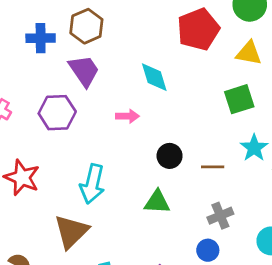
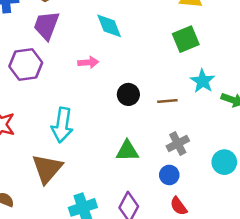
purple trapezoid: (84, 71) -> (46, 25), turned -120
green triangle: (157, 202) -> (127, 151), moved

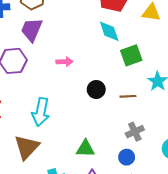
cyan diamond: (109, 26) -> (109, 31), moved
green square: (186, 39) -> (131, 55), moved
green triangle: (127, 151) -> (85, 149), moved

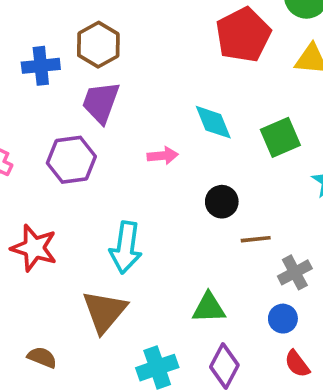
cyan diamond: (109, 31) -> (213, 122), moved
brown line: (128, 96) -> (256, 239), moved

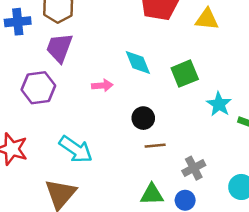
brown line: (256, 239) -> (155, 146), moved
cyan arrow: (126, 247) -> (76, 149), turned -64
green triangle: (209, 308) -> (152, 194), moved

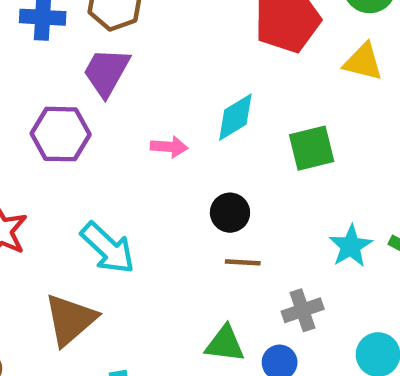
cyan diamond: (138, 62) -> (235, 117), turned 72
cyan star: (219, 104) -> (351, 246), moved

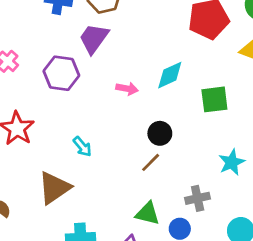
cyan arrow: (108, 248) -> (82, 147), size x0.6
brown line: (243, 262) -> (151, 162), moved, turned -55

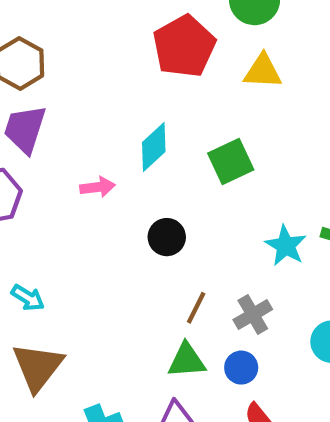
cyan arrow: (82, 147) -> (28, 298), moved
brown line: (151, 162) -> (196, 308), moved

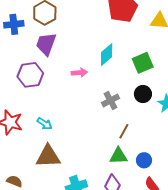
black circle: (167, 237) -> (143, 94), moved
gray cross: (253, 315) -> (110, 100), moved
brown triangle: (38, 367) -> (48, 156), turned 48

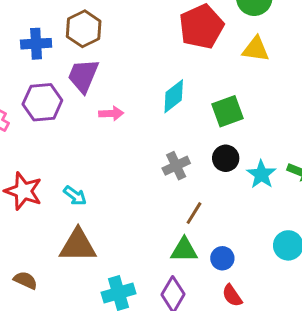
pink arrow: (79, 73) -> (111, 113), moved
purple hexagon: (30, 75) -> (42, 102), moved

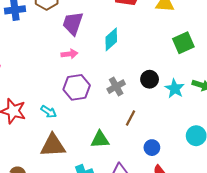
purple trapezoid: (83, 76) -> (73, 23), moved
purple hexagon: (42, 102) -> (77, 87), moved
green square: (227, 111) -> (183, 43), moved
green triangle: (184, 250) -> (100, 140), moved

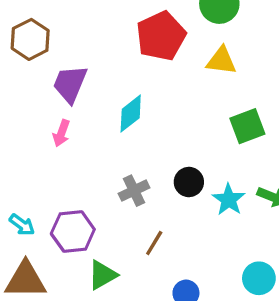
pink arrow: (69, 54) -> (61, 133), turned 112
purple hexagon: (77, 87) -> (73, 232), moved
green triangle: (100, 140) -> (102, 275), turned -30

